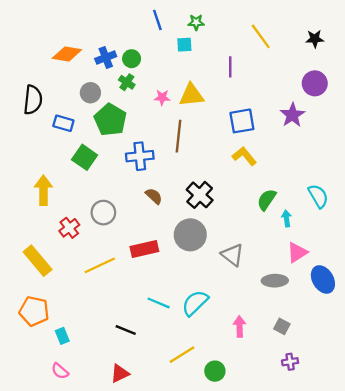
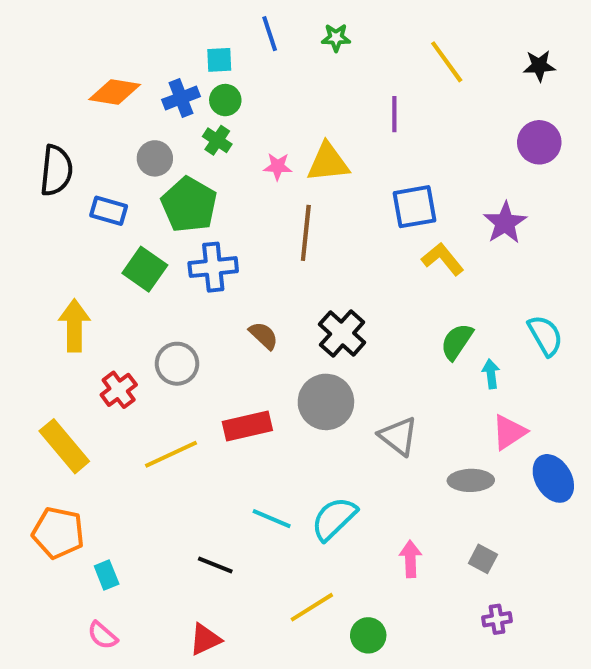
cyan square: (184, 45) -> (219, 60), moved
purple star: (292, 115) -> (505, 223), moved
blue cross: (140, 156) -> (213, 267), moved
yellow L-shape: (244, 156) -> (443, 259), moved

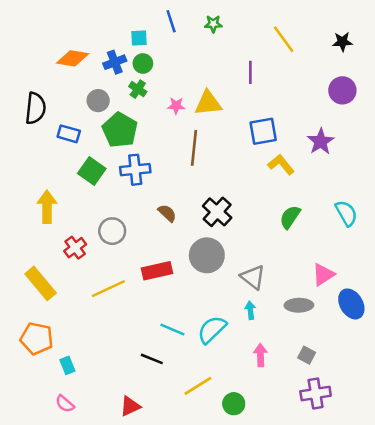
cyan arrow: (491, 374) -> (250, 310), moved
black line: (215, 565) -> (152, 359), moved
purple cross: (497, 619) -> (316, 393), size x1.6

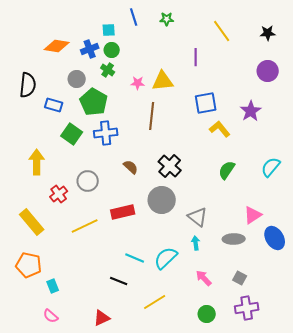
cyan semicircle: (346, 213) -> (271, 167), turned -110
pink arrow: (261, 355) -> (204, 278), turned -42
green circle: (234, 404) -> (207, 314), moved

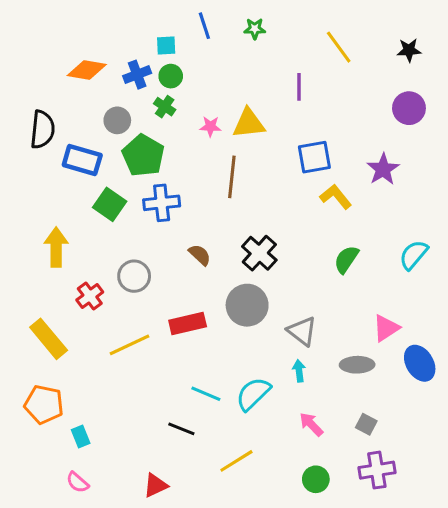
blue rectangle: (54, 105) -> (82, 160), size x1.4

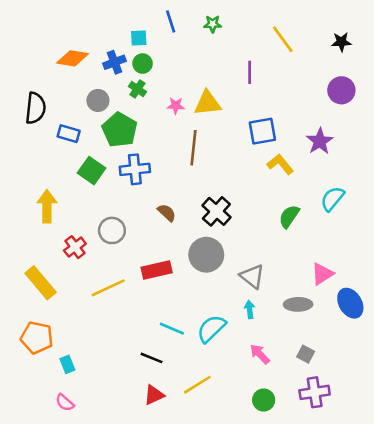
blue rectangle: (82, 160) -> (69, 134), size x0.7
cyan semicircle: (414, 255) -> (332, 199), moved
red triangle: (155, 485) -> (154, 395), moved

